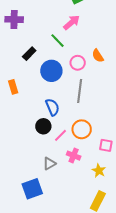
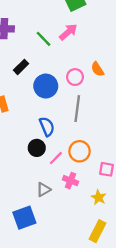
green line: (57, 41) -> (43, 39), moved

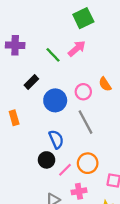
gray line: (77, 109) -> (85, 122), turned -35
pink cross: (70, 181) -> (79, 191), turned -32

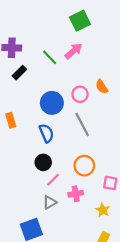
black rectangle: (31, 82) -> (19, 73), moved
blue semicircle: (56, 139) -> (46, 133), moved
pink line: (65, 170) -> (53, 180), moved

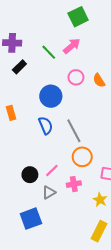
pink circle: (80, 94) -> (76, 77), moved
gray line: (82, 125) -> (74, 131), moved
black circle: (43, 162) -> (30, 175), moved

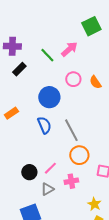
green square: (78, 17) -> (91, 26), moved
orange rectangle: (11, 113) -> (11, 113), turned 72
yellow star: (100, 200) -> (94, 204), moved

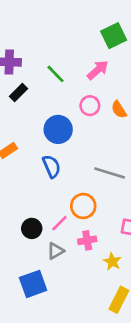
pink arrow: (69, 49) -> (98, 70), moved
gray line: (71, 130) -> (110, 173), moved, turned -45
orange circle: (79, 155) -> (83, 206), moved
yellow star: (94, 204) -> (112, 261), moved

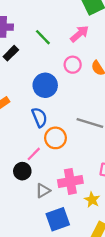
orange circle: (83, 206) -> (55, 138), moved
pink line: (59, 223) -> (34, 154), moved
pink cross: (87, 240) -> (70, 181), size x1.5
blue square: (33, 284) -> (58, 219), moved

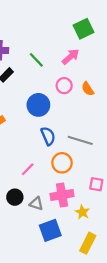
blue semicircle: (39, 117) -> (48, 136), moved
orange circle: (55, 138) -> (62, 163), moved
black circle: (22, 171) -> (15, 197), moved
gray triangle: (43, 191) -> (36, 204), turned 48

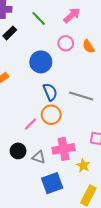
orange circle: (62, 163) -> (51, 115), moved

